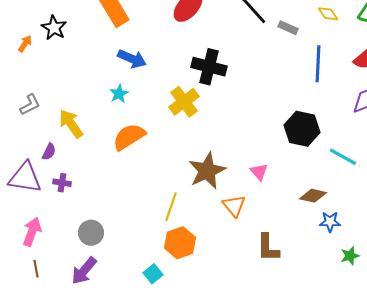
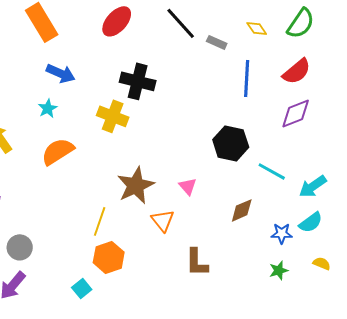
yellow cross: (184, 102) -> (113, 116), turned -32
brown diamond: (313, 196) -> (242, 210), turned -36
blue star: (330, 222) -> (282, 233), moved

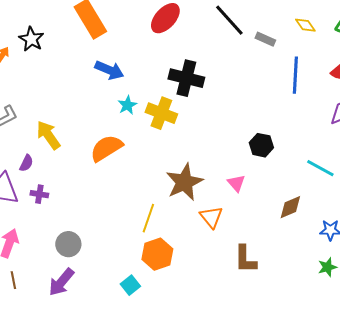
cyan star: (48, 108) -> (127, 105), moved
black hexagon: (231, 143) -> (261, 145), moved, size x0.7

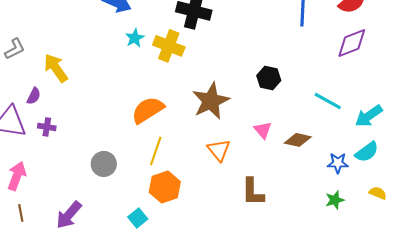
orange semicircle: (106, 148) -> (148, 110), moved
brown star: (184, 182) -> (211, 101), moved
pink triangle: (236, 183) -> (263, 130), moved
brown diamond: (290, 207) -> (298, 140), turned 36
gray circle: (68, 244) -> (104, 164), moved

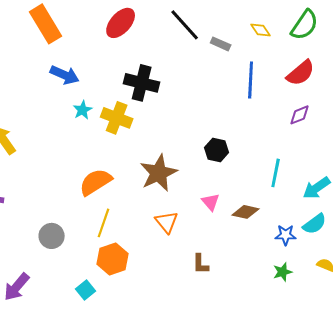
purple diamond: (352, 43) -> (300, 115), size x0.7
cyan line: (328, 101) -> (276, 173), turned 72
brown L-shape: (253, 192) -> (201, 264), size x0.7

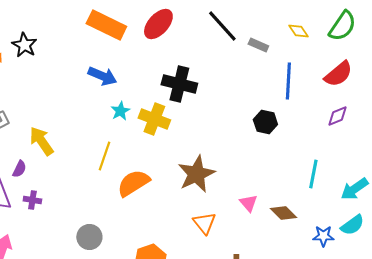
orange rectangle: (46, 24) -> (106, 25), moved, turned -33
black hexagon: (217, 150) -> (265, 122), moved
brown diamond: (246, 212) -> (283, 213), turned 32
yellow line: (104, 223) -> (104, 156), moved

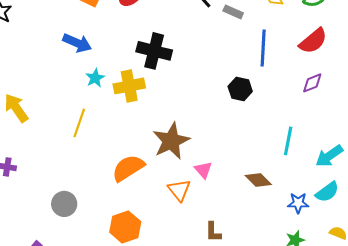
yellow cross: (154, 119) -> (129, 86), turned -32
orange semicircle: (133, 183) -> (128, 168), moved
pink triangle: (248, 203) -> (203, 170), moved

